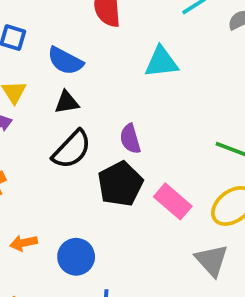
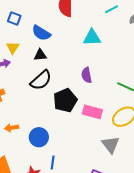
purple semicircle: (130, 139) -> (87, 75), moved
pink rectangle: (173, 201) -> (92, 112), turned -30

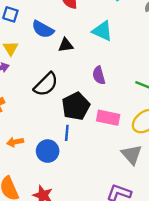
cyan triangle: (92, 38) -> (102, 31), turned 30
black triangle: (40, 55) -> (66, 45), moved
blue line: (53, 163) -> (67, 133), moved

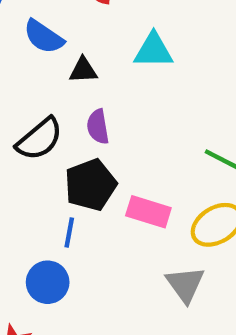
cyan triangle: (102, 31) -> (153, 51), turned -30
purple semicircle: (99, 75) -> (98, 127), moved
blue circle: (48, 151) -> (48, 282), moved

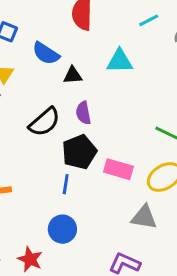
blue circle: (48, 282) -> (62, 229), moved
gray triangle: (185, 284) -> (144, 217), turned -44

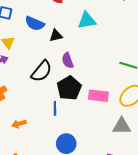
blue line: (66, 184) -> (55, 108), moved

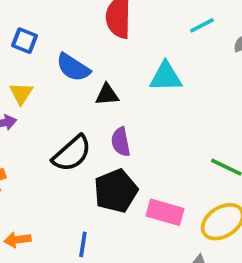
blue line: (55, 108) -> (83, 244), moved

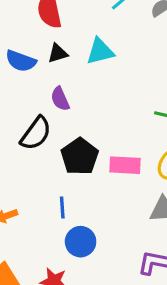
black triangle: (107, 95) -> (58, 53), moved
purple semicircle: (121, 142) -> (60, 99), moved

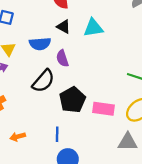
black triangle: (58, 53) -> (64, 27), turned 40
blue semicircle: (21, 61) -> (40, 44), moved, turned -30

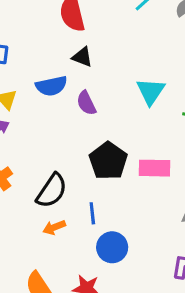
cyan triangle: (93, 28) -> (151, 91), moved, turned -40
black semicircle: (43, 81) -> (52, 191), moved
orange arrow: (18, 137) -> (54, 227), moved

